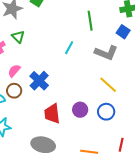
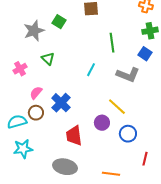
green triangle: (18, 37) -> (48, 59), moved
yellow line: (108, 85) -> (117, 107), moved
purple circle: (80, 110) -> (102, 123), moved
red line: (121, 145) -> (145, 159), moved

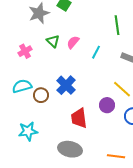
pink semicircle: (36, 93) -> (73, 42), moved
cyan semicircle: (17, 122) -> (22, 86), moved

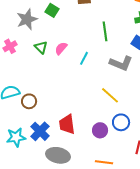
pink cross: (25, 51) -> (10, 46), moved
blue cross: (66, 85) -> (40, 131), moved
purple circle: (107, 105) -> (100, 130), moved

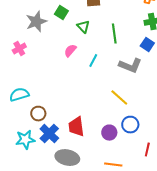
green triangle: (41, 47) -> (83, 27), moved
brown circle: (29, 101) -> (38, 114), moved

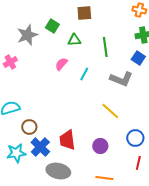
green triangle: (83, 27) -> (74, 40), turned -48
blue circle: (130, 125) -> (135, 138), moved

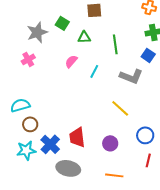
pink cross: (10, 62) -> (28, 59), moved
brown circle: (29, 127) -> (30, 124), moved

